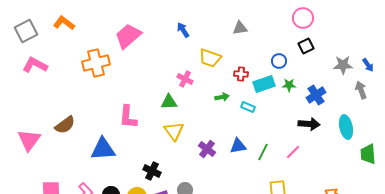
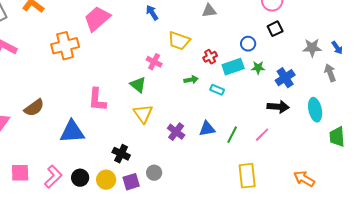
red cross: (241, 74) -> (210, 57), turned -32
green triangle: (169, 102) -> (138, 85), turned 42

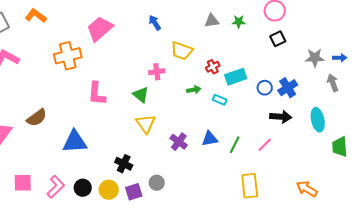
blue circle: (248, 44) -> (265, 88), moved
blue arrow: (337, 48) -> (340, 58), turned -56
pink cross: (154, 62) -> (157, 72), turned -35
green star: (258, 68) -> (239, 22), moved
pink L-shape: (97, 100) -> (97, 94), moved

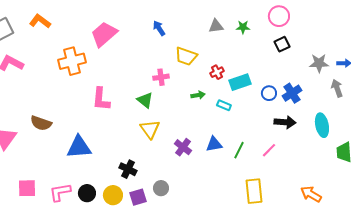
brown semicircle: (37, 118) -> (41, 123), turned 55
pink L-shape: (56, 187) -> (60, 192), turned -145

